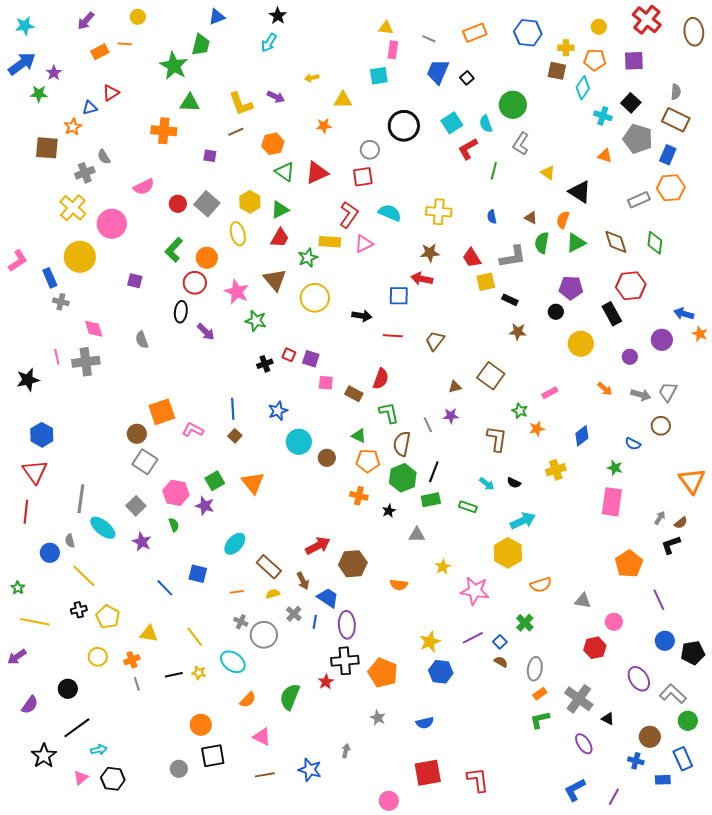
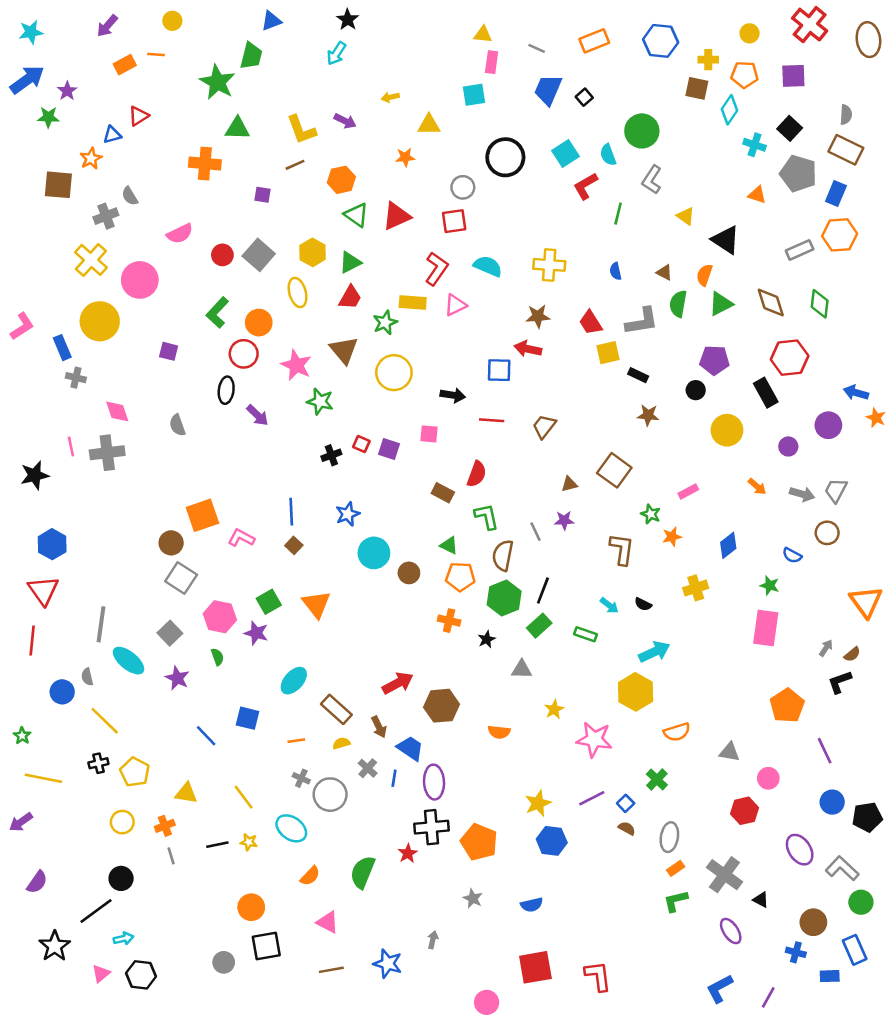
pink square: (326, 383) -> (429, 434), moved
green rectangle: (431, 500) -> (539, 626), turned -30
black circle: (68, 689) -> (121, 878), moved

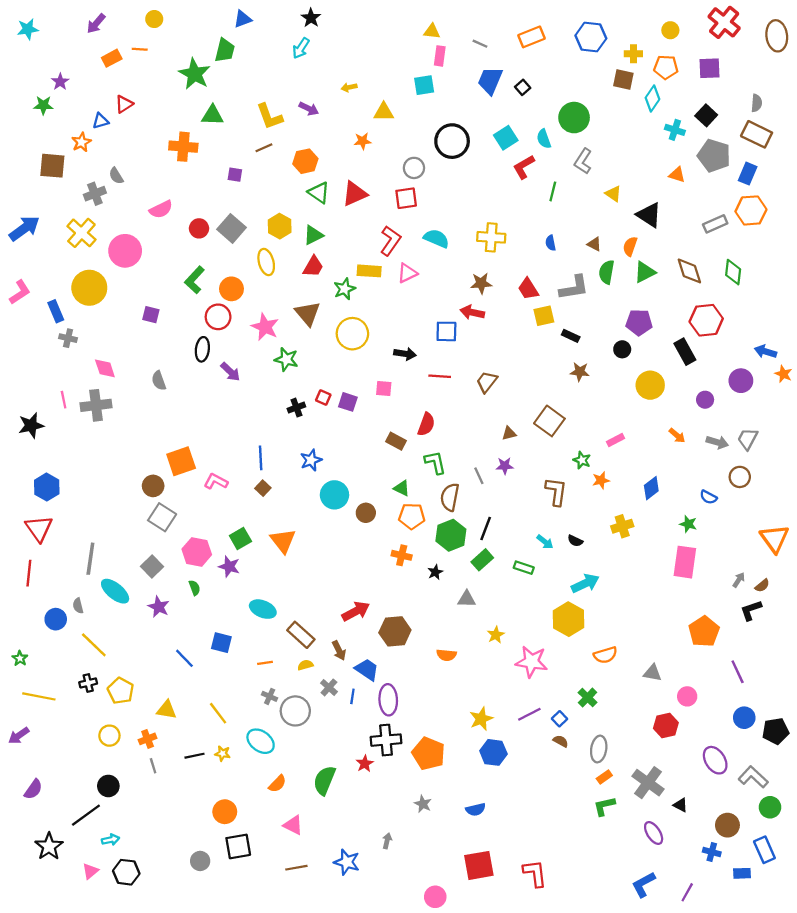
blue arrow: (27, 80) -> (24, 228), moved
cyan ellipse: (294, 681) -> (263, 609), turned 70

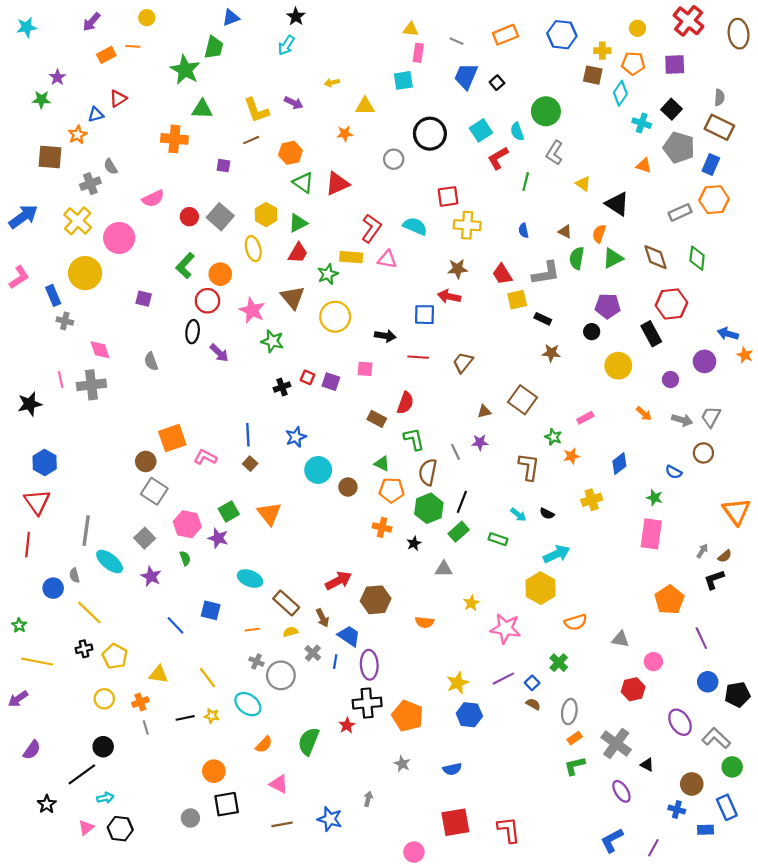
red square: (406, 198) -> (448, 196), moved
pink triangle: (407, 273) -> (387, 259), turned 36
black star: (49, 846) -> (47, 804), size x0.7

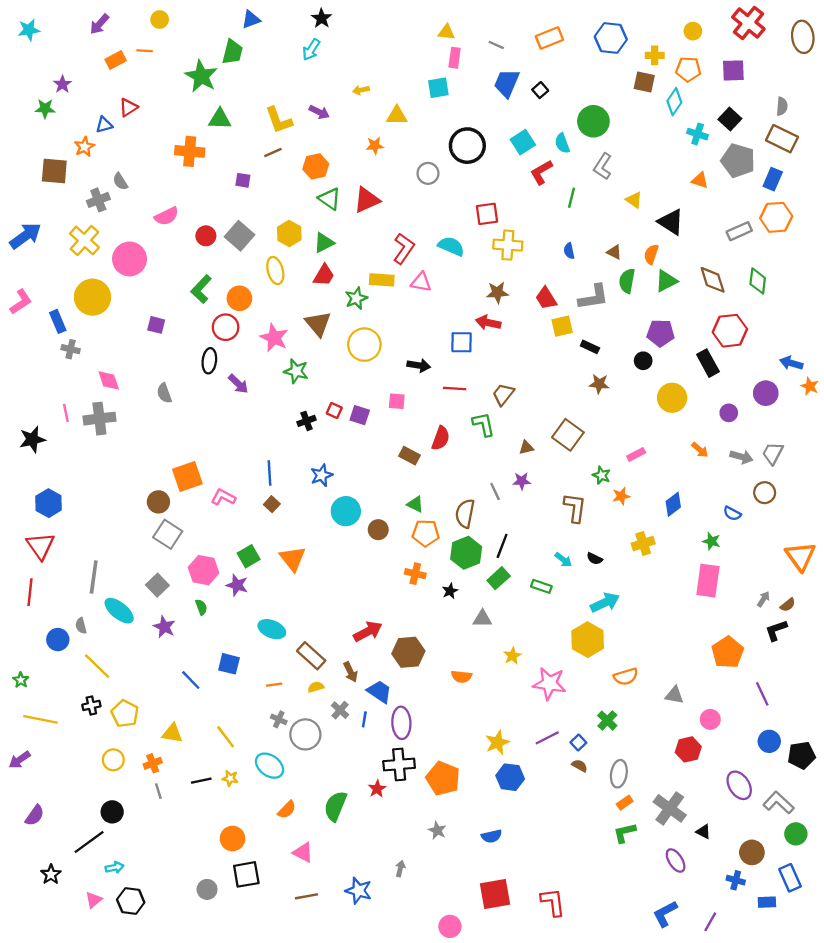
green L-shape: (414, 439) -> (484, 424), moved

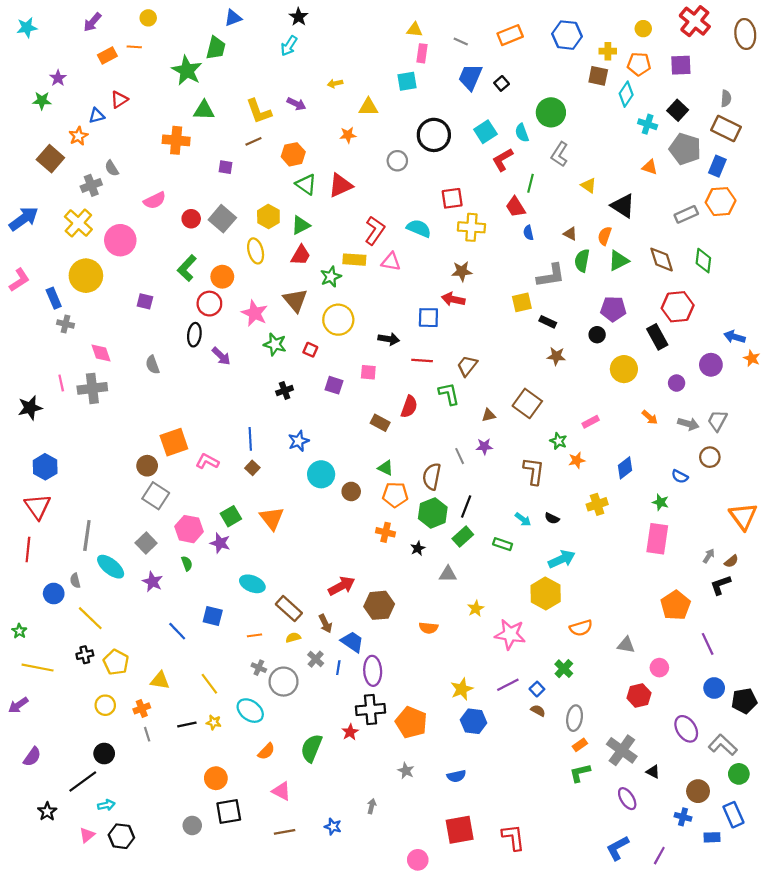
brown square: (54, 171) -> (50, 159), turned 36
red trapezoid: (546, 298) -> (515, 207), moved
red square: (334, 411) -> (310, 350), moved
blue star: (359, 891) -> (333, 827), size x0.7

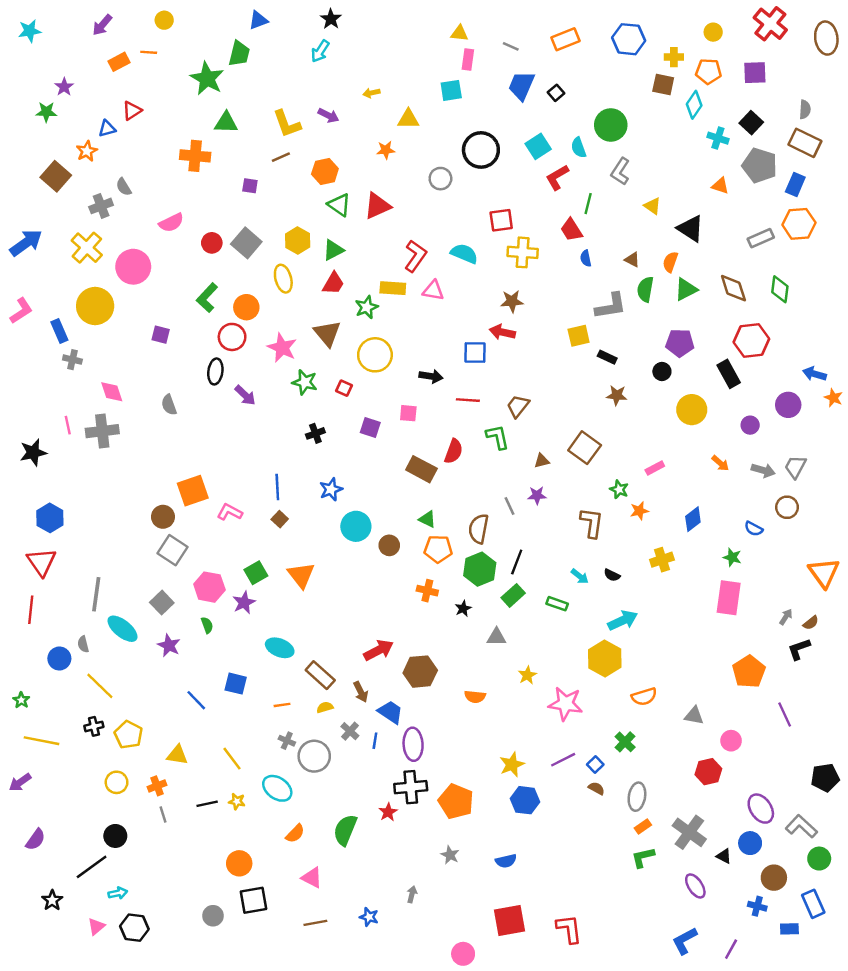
brown rectangle: (380, 423) -> (421, 469), size x1.4
purple star: (220, 543) -> (244, 603), turned 30
blue circle: (714, 688) -> (750, 843), moved

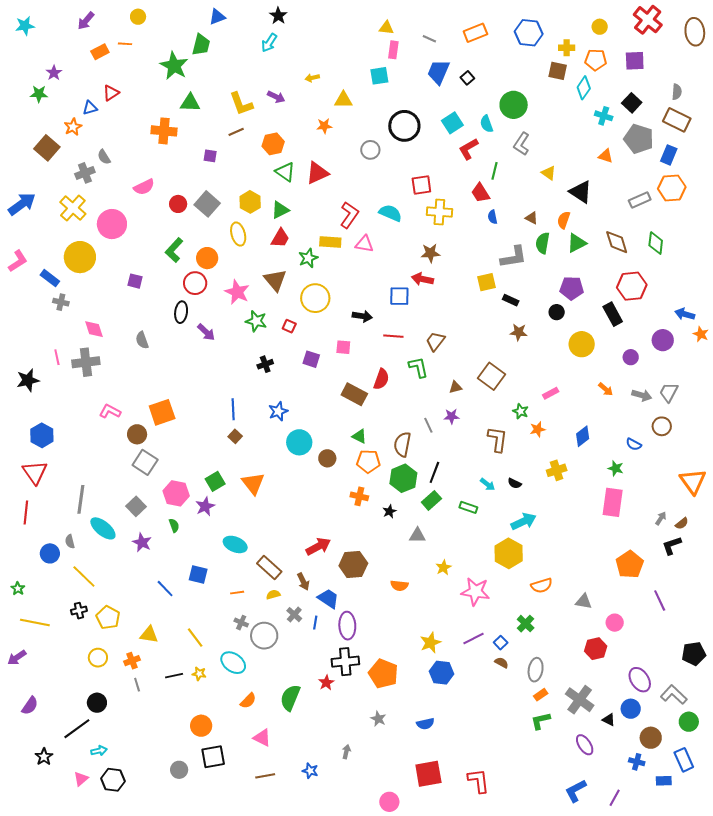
blue rectangle: (59, 331) -> (50, 278), turned -30
pink L-shape: (230, 512) -> (110, 411), moved

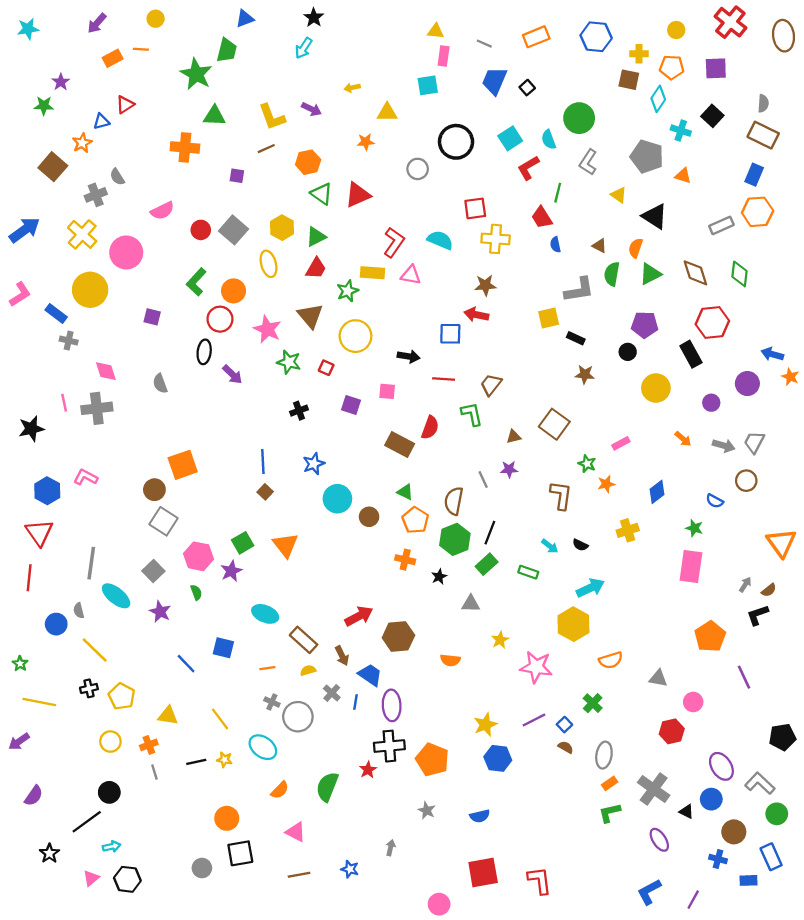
gray pentagon: (639, 139) -> (647, 156), moved
pink L-shape: (110, 411) -> (86, 477), moved
orange pentagon: (368, 461) -> (415, 520), turned 30

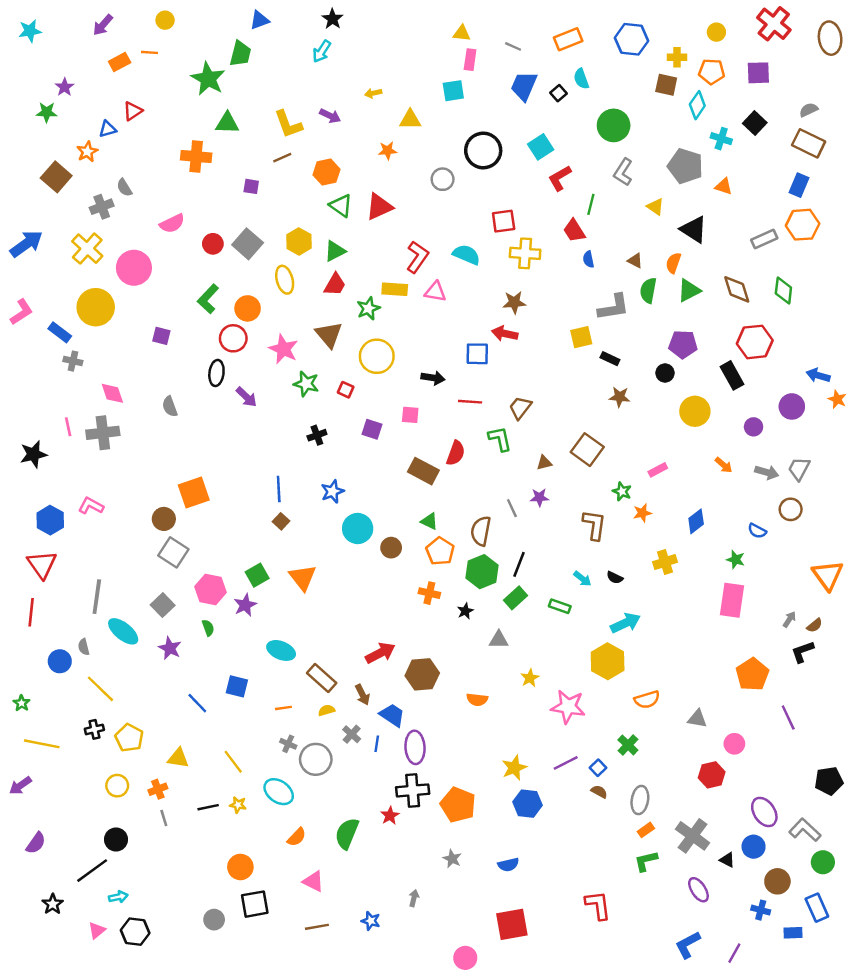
gray semicircle: (763, 103) -> (809, 110), turned -120
cyan semicircle: (549, 140) -> (581, 79), moved
red L-shape: (540, 880) -> (598, 905), moved

